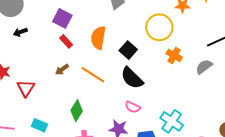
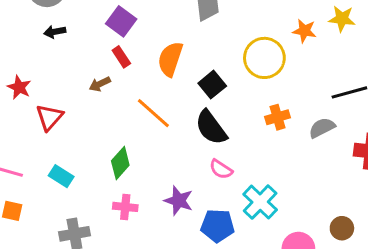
orange cross: (174, 55) -> (277, 117), moved, turned 35
brown arrow: (62, 69) -> (100, 84), moved
pink semicircle: (133, 107) -> (221, 169), moved

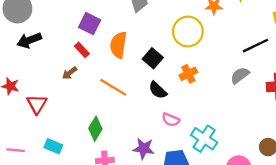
purple square: (121, 21) -> (90, 24), moved
black arrow: (55, 32) -> (29, 40), size x1.5
orange cross: (277, 117) -> (188, 74), moved
black semicircle: (211, 128) -> (158, 90), size x0.7

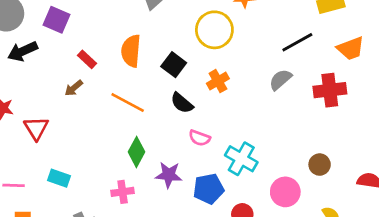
purple square: (90, 24) -> (57, 20), moved
green diamond: (95, 129) -> (137, 152), moved

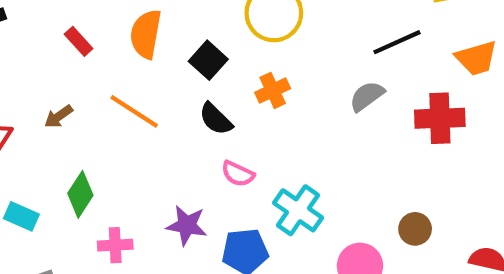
brown arrow: (74, 88) -> (59, 116), moved
green diamond: (137, 152) -> (80, 194), moved

